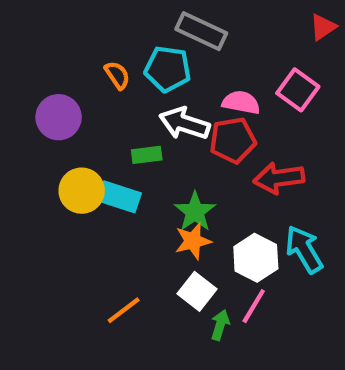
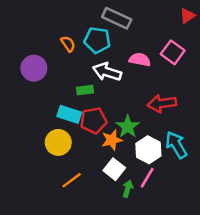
red pentagon: (233, 140) -> (94, 121), moved
yellow circle: (82, 191) -> (58, 142), moved
green star: (195, 212) -> (128, 127), moved

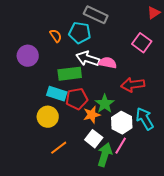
pink semicircle: (140, 60) -> (108, 63), moved
green rectangle: (85, 90) -> (70, 74), size x1.6
green arrow: (128, 189) -> (105, 155), size x1.6

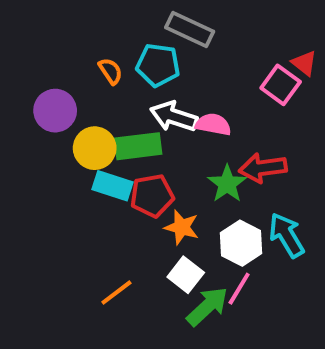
red triangle: (154, 13) -> (304, 63), moved, turned -48
green star: (105, 104) -> (227, 184), moved
orange star: (92, 115) -> (182, 227), turned 30
yellow circle: (48, 117) -> (95, 148), moved
green arrow: (105, 155) -> (207, 306), turned 30

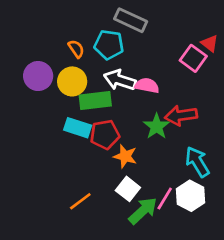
yellow circle: (95, 148) -> (72, 81), moved
white hexagon: (241, 243) -> (191, 196), moved

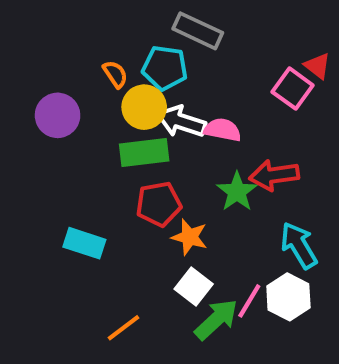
yellow circle: (72, 81) -> (144, 107), moved
cyan rectangle: (78, 128) -> (84, 243), moved
orange line: (80, 201) -> (124, 328), moved

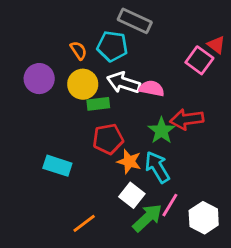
yellow circle: (144, 107) -> (83, 84), moved
green rectangle: (144, 152) -> (98, 104), size x0.7
cyan arrow: (299, 245) -> (157, 167), moved
white hexagon: (288, 297) -> (204, 218), moved

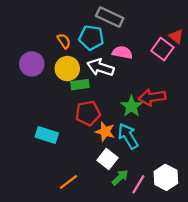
pink semicircle: (152, 88) -> (122, 53), moved
pink line: (170, 205) -> (138, 184), moved
green arrow: (147, 218) -> (120, 177), size x0.7

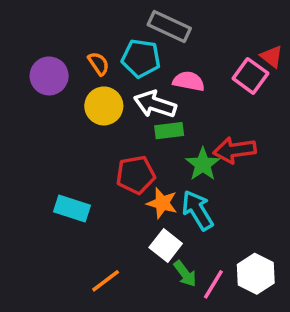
purple circle: (32, 64) -> (49, 76), moved
green rectangle: (80, 85) -> (169, 131), moved
green arrow: (120, 177) -> (185, 274), turned 96

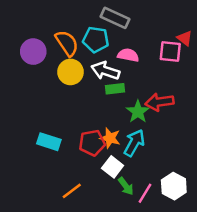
orange semicircle: (99, 64) -> (67, 43), size x1.6
pink square: (250, 76) -> (170, 52), turned -30
red pentagon: (136, 175) -> (92, 143), moved
cyan arrow: (197, 210) -> (134, 143), turned 60

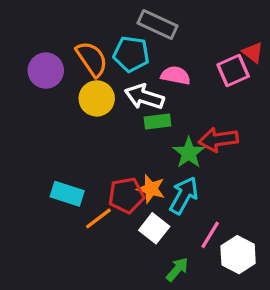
pink square: (170, 52) -> (233, 71), turned -30
green arrow: (126, 186) -> (177, 269), moved, turned -102
orange line: (72, 191) -> (98, 218), moved
pink line: (145, 193) -> (210, 235), moved

